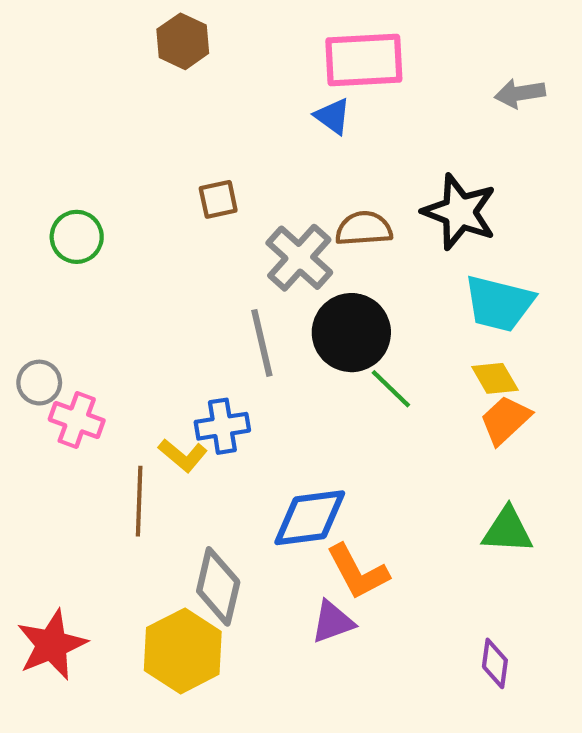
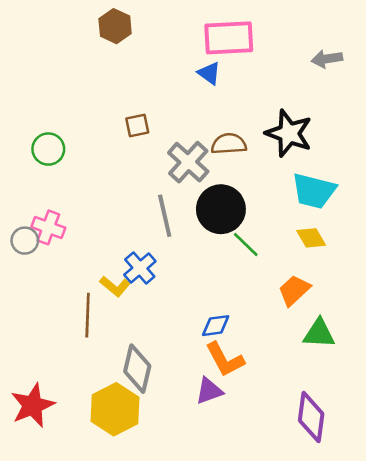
pink cross: (77, 420) -> (48, 227), moved
orange trapezoid: (505, 420) -> (294, 290), moved
blue cross: (222, 426) -> (140, 268), turned -32
blue diamond: (310, 518) -> (216, 326), moved, size x0.6
purple diamond: (495, 663) -> (311, 417), size x1.6

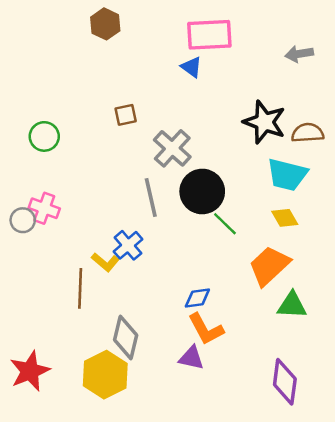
brown semicircle: (229, 144) -> (308, 133), moved
orange trapezoid: (294, 290) -> (269, 266), size x1.4
purple triangle: (209, 391) -> (191, 358), turned 32

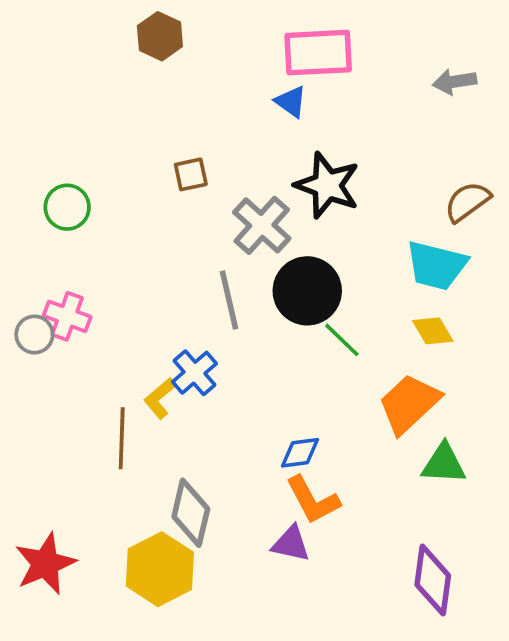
black star: (264, 122) -> (327, 185), moved
brown semicircle: (308, 133) -> (467, 202), turned -32
yellow L-shape: (105, 262) -> (160, 398), turned 100

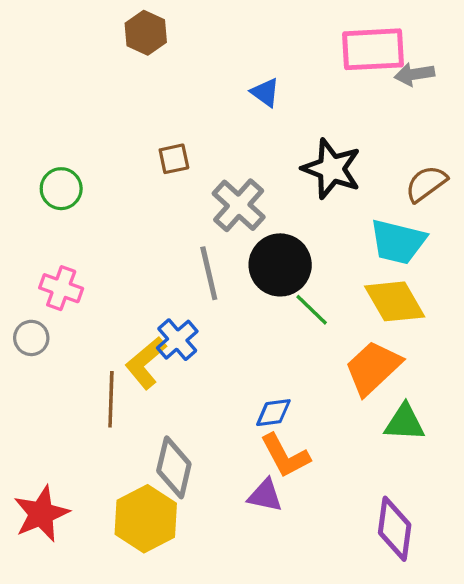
pink rectangle: (318, 53) -> (373, 49), moved
black star: (327, 185) -> (332, 169), moved
yellow diamond: (433, 331) -> (395, 301), size x1.6
gray circle: (34, 335) -> (31, 338), moved
yellow L-shape: (160, 398) -> (146, 363), size x1.4

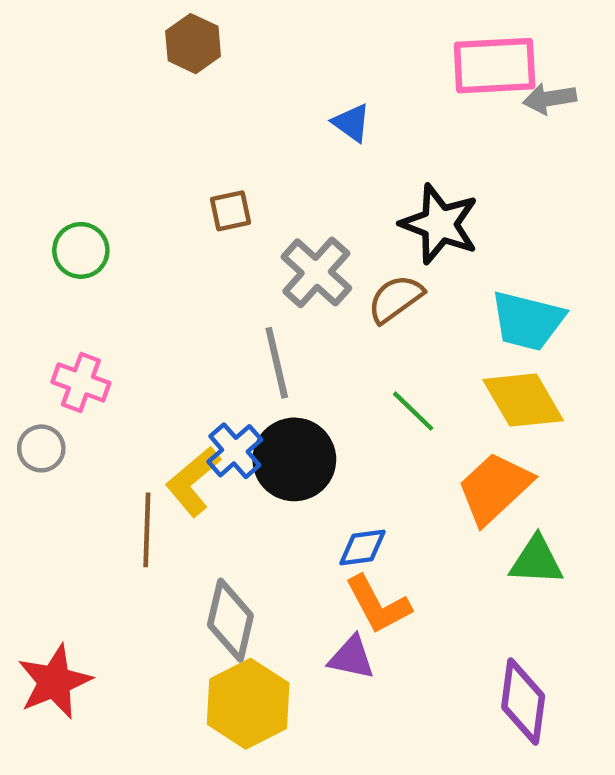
brown semicircle: (426, 184) -> (396, 299), moved
black circle: (280, 265) -> (294, 459), moved
yellow hexagon: (146, 519) -> (248, 704), moved

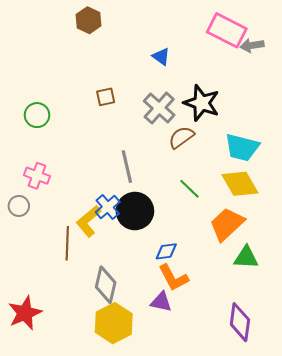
pink rectangle: (495, 66) -> (227, 30), turned 30
gray cross: (316, 272) -> (159, 108), moved

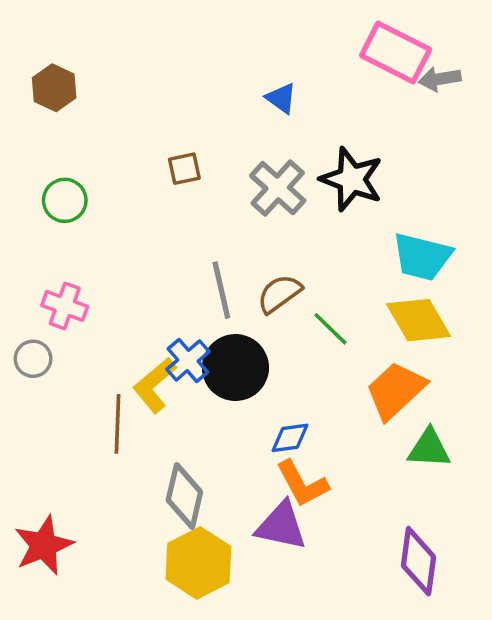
brown hexagon: (88, 20) -> (54, 88), moved
brown semicircle: (181, 137) -> (279, 294), moved
purple triangle: (161, 302) -> (281, 526), size x1.4

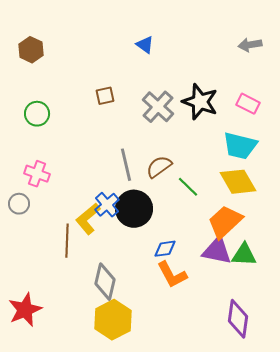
pink rectangle: (396, 53) -> (248, 104), moved, size x0.6
blue triangle: (281, 98) -> (145, 45), moved
purple triangle: (281, 526) -> (217, 251), moved

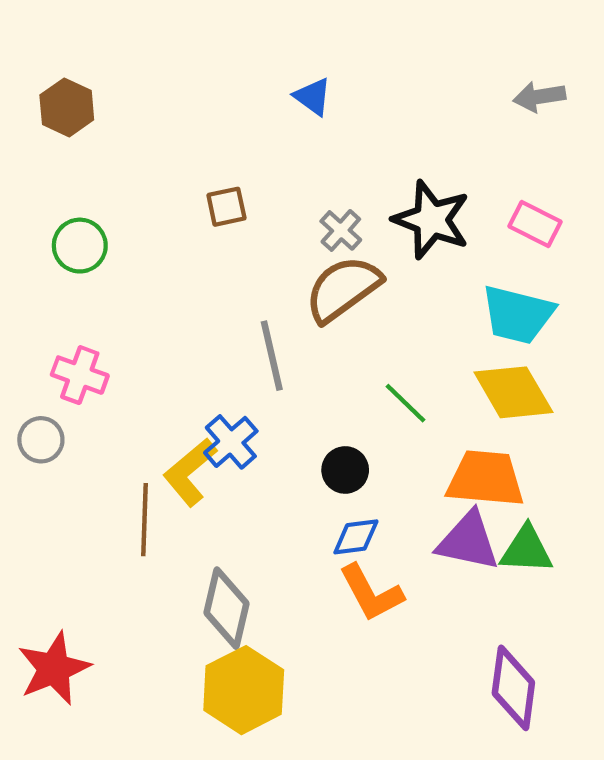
gray cross: (158, 107) -> (341, 230), size x0.6
brown semicircle: (159, 167) -> (343, 289), moved, size x1.4
black circle: (134, 209) -> (345, 470), moved, size x0.6
orange trapezoid: (225, 222) -> (485, 479), turned 48

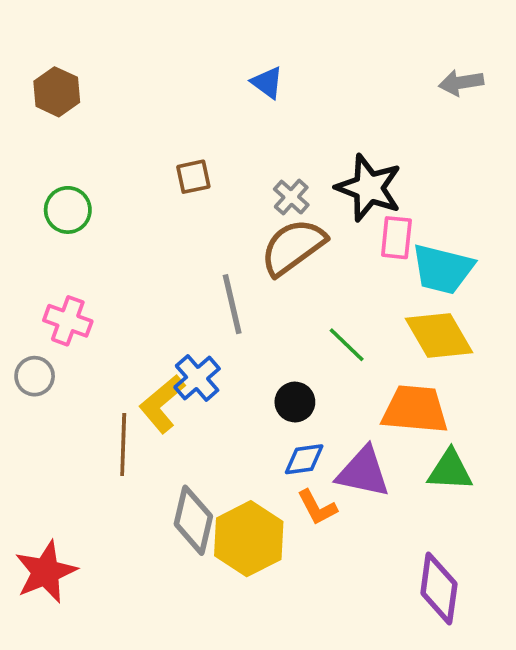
pink rectangle: (535, 224) -> (396, 238), moved, turned 69
purple triangle: (468, 541) -> (363, 472), moved
orange L-shape: (371, 593) -> (317, 507), size x0.7
yellow hexagon: (244, 690) -> (249, 539), moved

